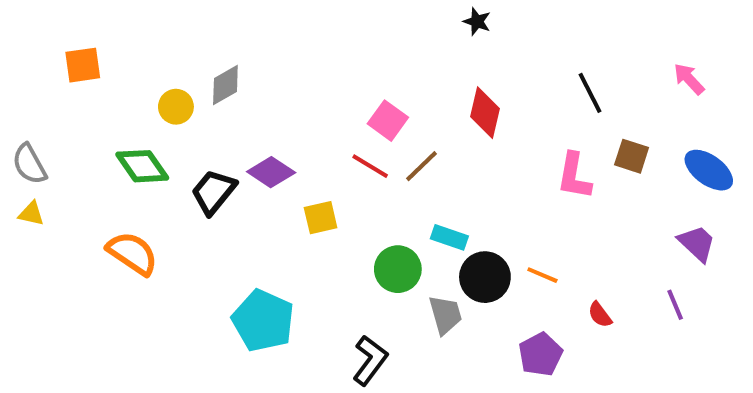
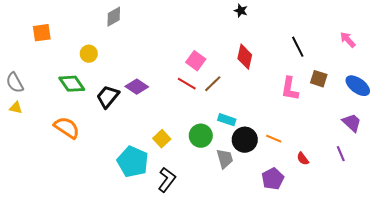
gray diamond: (225, 85) -> (114, 17), moved
yellow square: (321, 218) -> (162, 139), moved, turned -30
black L-shape: (370, 360) -> (167, 180), moved

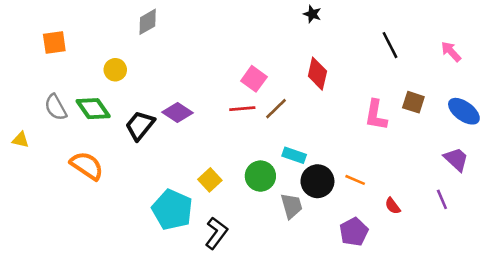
black line: (298, 47) -> (390, 45), moved
gray semicircle: (15, 83) -> (56, 107), moved
red line: (187, 84) -> (242, 109), turned -36

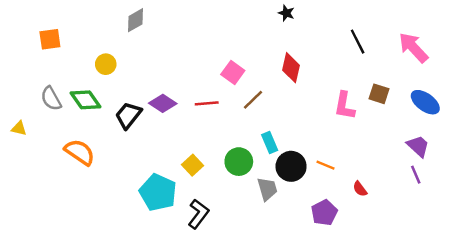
pink arrow: (451, 52) -> (413, 48), size x1.6
red line: (242, 109) -> (207, 103), moved
cyan rectangle: (294, 155) -> (270, 143), turned 48
purple line: (442, 199) -> (416, 175), moved

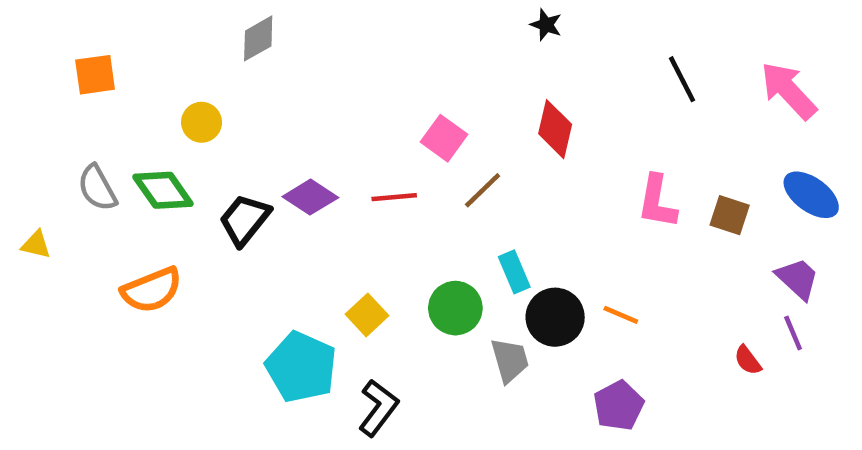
brown square: (379, 94) -> (730, 215), moved
orange semicircle: (80, 152) -> (152, 290), turned 124
red semicircle: (360, 189) -> (748, 360), moved

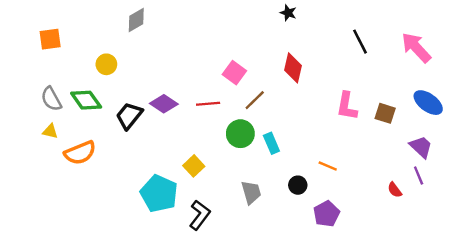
yellow triangle: (36, 245) -> (50, 131), moved
green circle: (455, 308) -> (240, 134), moved
black circle: (555, 317) -> (298, 185), moved, size x0.6
gray trapezoid: (510, 360) -> (251, 192), moved

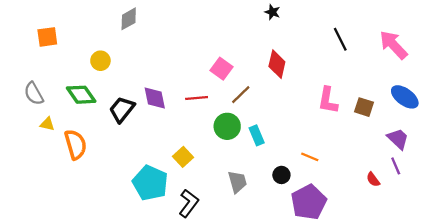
gray semicircle: (51, 99) -> (34, 94), moved
purple diamond: (164, 104) -> (155, 98), turned 45
orange semicircle: (80, 153) -> (76, 144), turned -84
purple pentagon: (326, 214) -> (309, 202), size x1.4

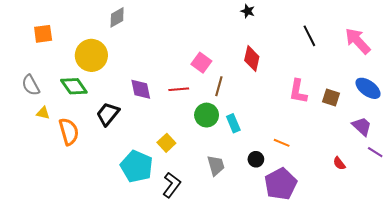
yellow circle: (100, 61) -> (91, 55), size x1.8
brown line: (241, 95) -> (219, 86), turned -30
black trapezoid: (122, 109) -> (108, 114), moved
purple line: (396, 166) -> (375, 152), moved, turned -35

